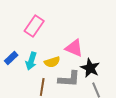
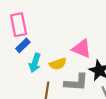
pink rectangle: (34, 26) -> (19, 25), moved, turned -45
blue rectangle: (11, 58) -> (23, 45), moved

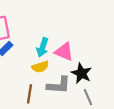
cyan arrow: (35, 63) -> (42, 47), moved

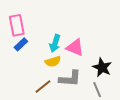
black star: (81, 73) -> (102, 67), moved
brown line: (29, 94) -> (43, 87), turned 42

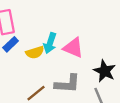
yellow semicircle: (53, 61) -> (35, 52), moved

